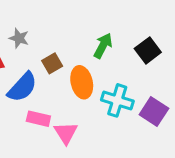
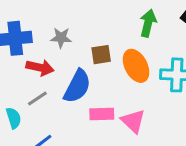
brown square: (52, 63) -> (101, 55), turned 36

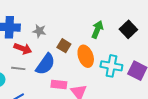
brown square: (101, 55) -> (64, 46), turned 32
gray line: (37, 98) -> (18, 68), turned 32

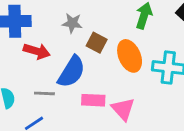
gray star: (39, 31) -> (72, 23), moved
gray line: (18, 68) -> (44, 93), moved

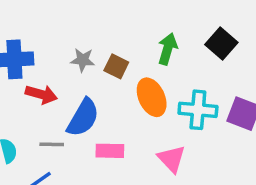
brown square: (97, 43) -> (116, 66), moved
pink triangle: (123, 109) -> (172, 159), moved

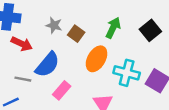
orange ellipse: (152, 97) -> (97, 59), turned 45
pink rectangle: (110, 151) -> (62, 90), turned -60

